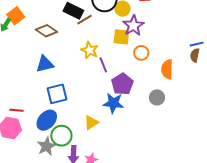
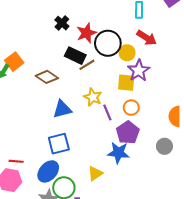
orange circle: (141, 53) -> (131, 108), moved
blue triangle: (45, 64) -> (62, 109), moved

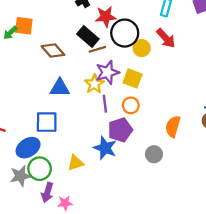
orange square: (14, 62) -> (24, 26), turned 30
purple star: (139, 71) -> (107, 72), moved

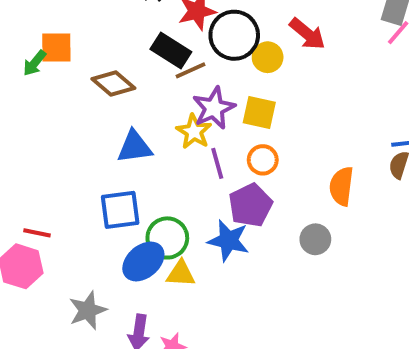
blue ellipse: (28, 148) -> (143, 261), moved
yellow triangle: (76, 163) -> (181, 274), turned 30
green circle: (40, 169) -> (167, 238), moved

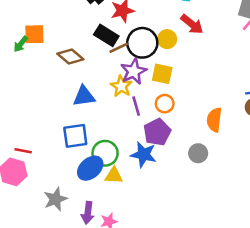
black circle: (234, 35) -> (142, 43), moved

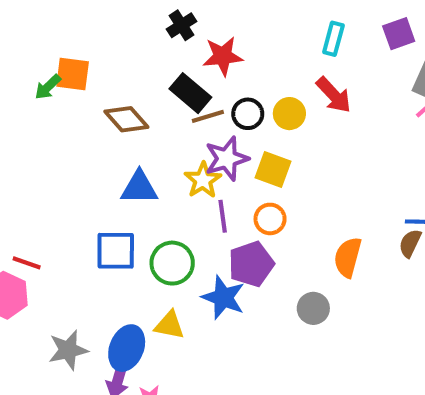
black circle: (142, 43) -> (248, 114), size x0.6
green circle: (105, 153) -> (172, 263), moved
blue ellipse: (90, 168) -> (127, 348), moved, turned -35

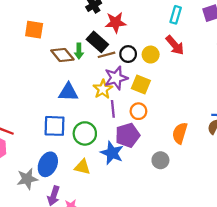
green arrow: (48, 87) -> (79, 51), moved, turned -48
blue ellipse: (127, 348) -> (48, 164), moved

